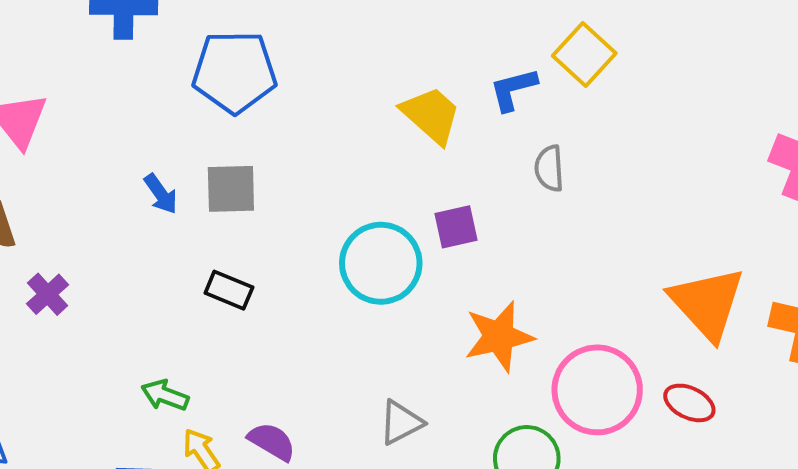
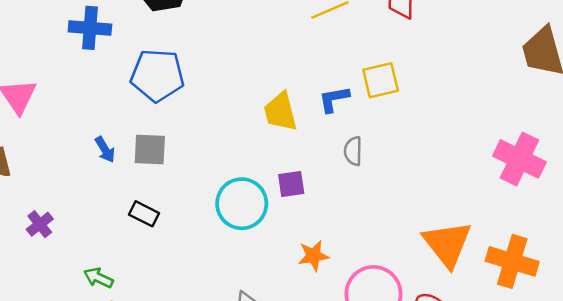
yellow square: (584, 54) -> (381, 80), turned 30
yellow trapezoid: (431, 115) -> (280, 112), turned -150
purple cross: (48, 294) -> (40, 224), moved
orange star: (499, 337) -> (313, 256), size x0.7

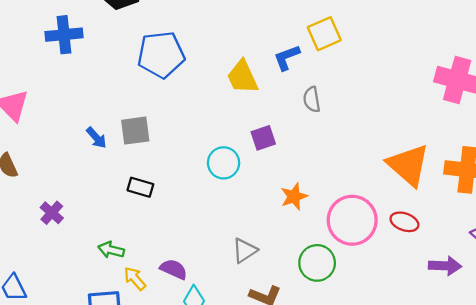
blue pentagon: (157, 75) -> (161, 55), moved
cyan circle: (242, 204) -> (224, 163), size x0.7

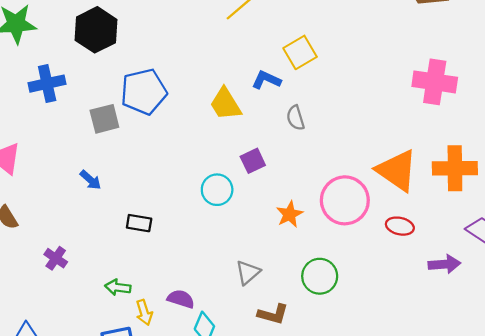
blue L-shape: (287, 58) -> (266, 80), turned 52
gray square: (135, 131) -> (104, 119), moved
pink circle: (352, 220) -> (345, 200), moved
yellow arrow: (135, 279) -> (144, 312), turned -150

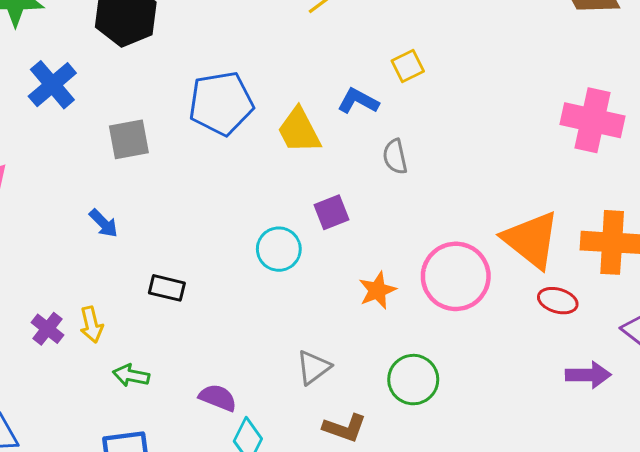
yellow square: (300, 52) -> (408, 66), size x0.7
blue cross: (47, 84) -> (52, 85), turned -32
blue pentagon: (144, 92) -> (221, 103), moved
red ellipse: (400, 226) -> (558, 301), moved
yellow arrow: (144, 312) -> (91, 325), moved

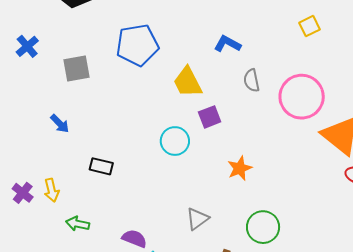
yellow square: (408, 66) -> (310, 26), moved
blue cross: (52, 85) -> (27, 46), moved, size x0.7
yellow trapezoid: (299, 131) -> (188, 82), moved
pink circle: (456, 276) -> (302, 97), moved

